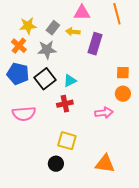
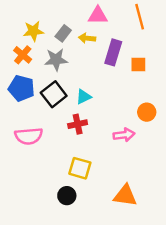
orange square: (123, 73) -> (138, 64), moved

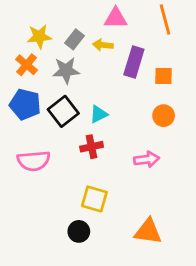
orange circle: (147, 112) -> (164, 116), moved

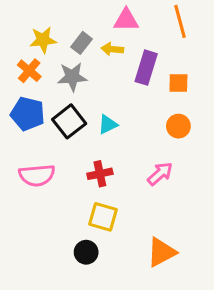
red cross: (92, 147) -> (100, 174), moved
pink arrow: (147, 159) -> (160, 174), turned -35
orange triangle: (148, 231) -> (162, 252), turned -36

